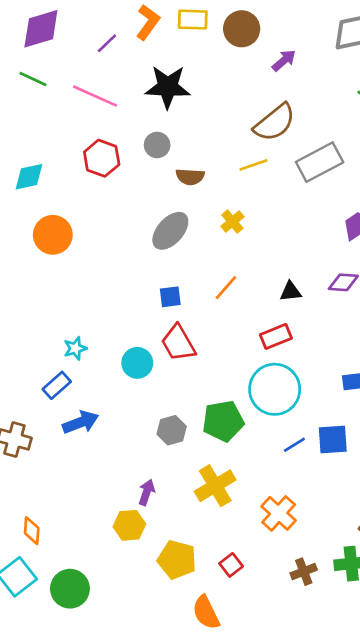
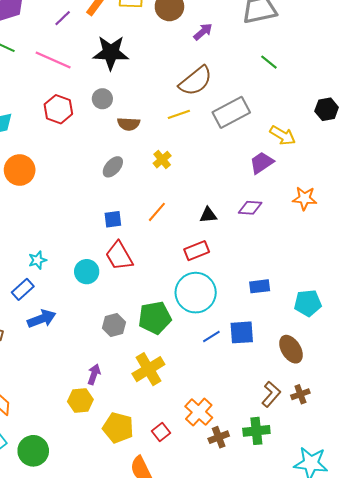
gray ellipse: (170, 231) -> (113, 167), size x0.7
orange cross: (279, 513) -> (199, 412), moved

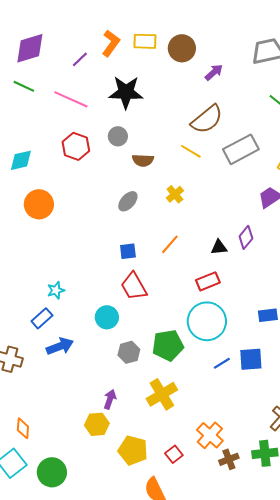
yellow line: (179, 114) -> (191, 151), turned 50
purple diamond: (250, 208) -> (246, 237), moved, turned -55
cyan circle: (87, 272) -> (107, 317), moved

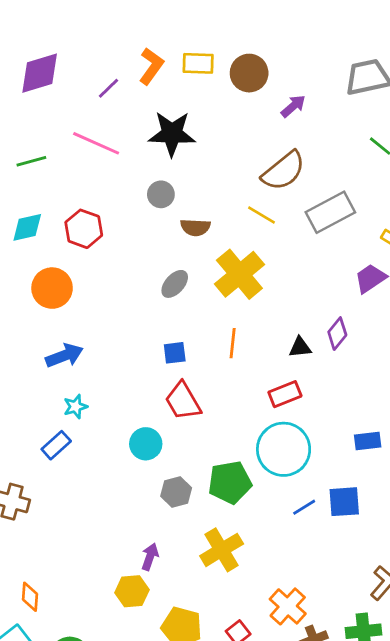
green line: (24, 86) -> (31, 161), moved, turned -40
red hexagon: (76, 146) -> (84, 229), moved
yellow cross: (175, 194) -> (239, 274), size x2.0
orange line: (170, 244) -> (233, 343), turned -35
blue arrow: (60, 346) -> (64, 356), moved

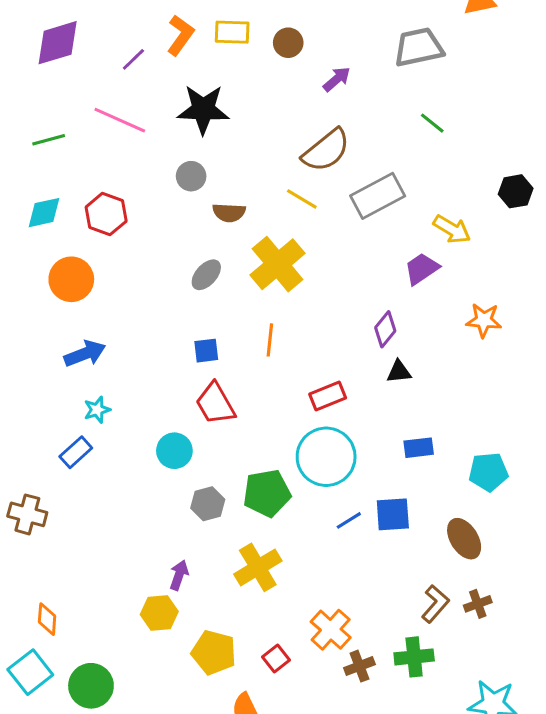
brown circle: (249, 73) -> (288, 43), size x0.7
black triangle: (300, 347) -> (399, 372), moved

